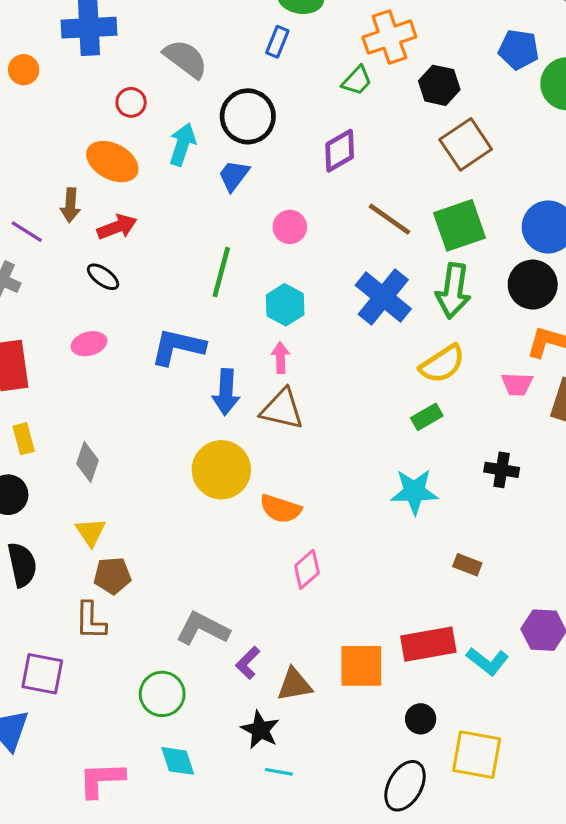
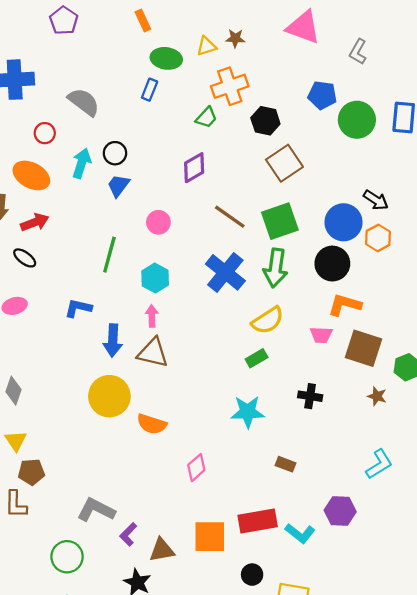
black circle: (248, 116) -> (115, 153), moved, size x0.6
blue L-shape: (178, 347) -> (78, 308), size x0.7
pink diamond: (307, 569) -> (196, 468), moved

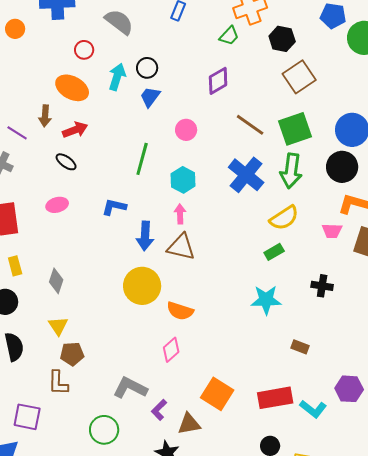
pink diamond: (196, 468) -> (171, 350), moved
orange square: (210, 537) -> (217, 394), moved, turned 32

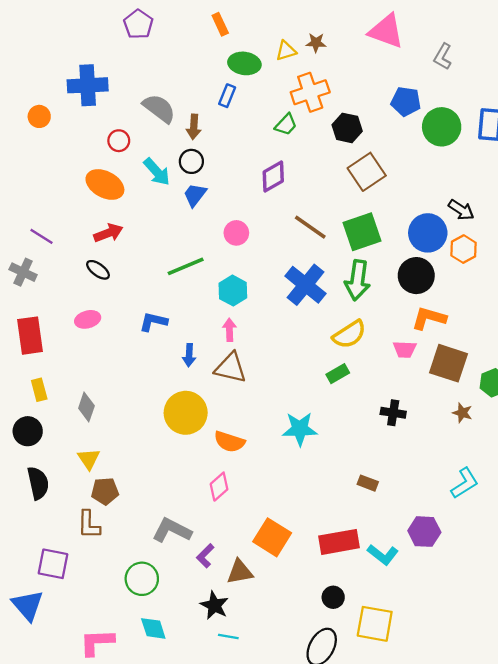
cyan arrow: (117, 77) -> (157, 172), turned 120
brown arrow: (45, 116) -> (194, 127), moved
green line: (142, 159) -> (186, 266), turned 52
blue arrow: (145, 236) -> (189, 355), size x0.7
cyan star: (266, 300) -> (300, 429), moved

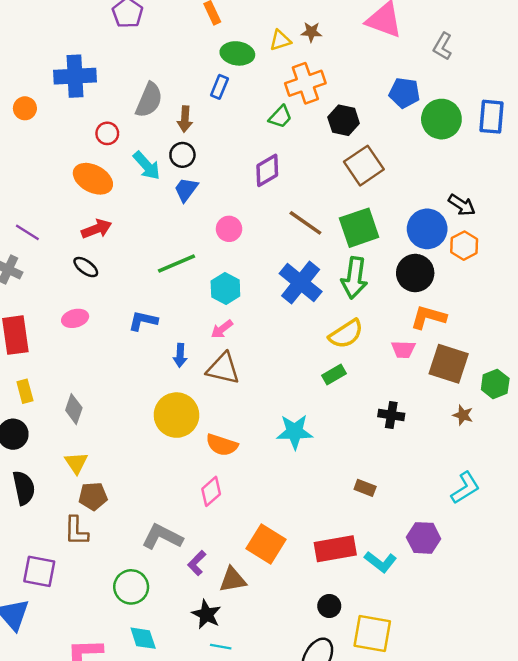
gray semicircle: (159, 108) -> (149, 100), turned 76
pink arrow: (229, 330) -> (222, 329), turned -125

